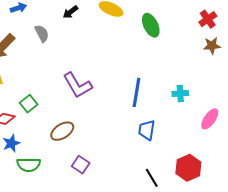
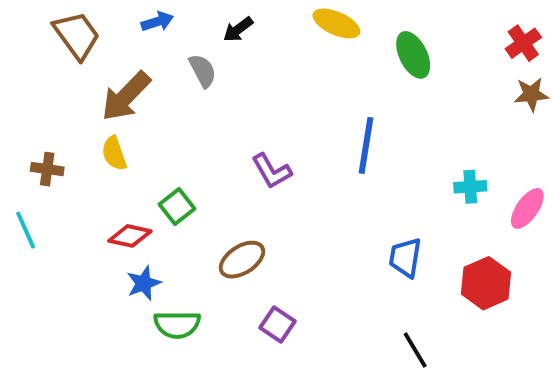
black arrow: (70, 12) -> (238, 29), moved
purple L-shape: (77, 85) -> (272, 171), size x0.7
blue line: (137, 92) -> (366, 145), moved
pink ellipse: (210, 119) -> (527, 208), moved
red hexagon: (188, 168) -> (486, 283), moved

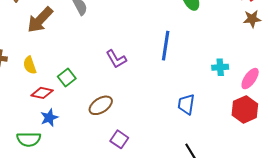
yellow semicircle: (114, 153) -> (30, 65), moved
red hexagon: (486, 283) -> (245, 109), moved
green semicircle: (177, 324) -> (29, 139), moved

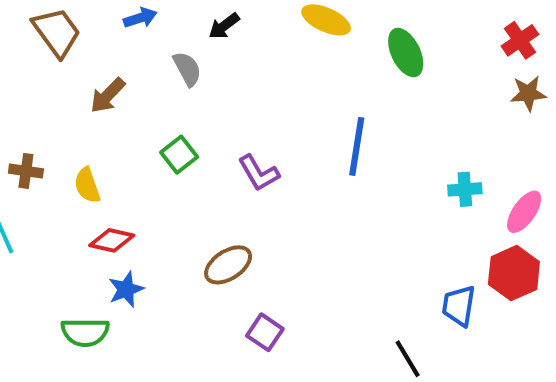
brown arrow: (40, 20) -> (108, 95), size x0.7
green square: (67, 78) -> (179, 155), moved
blue trapezoid: (186, 104) -> (459, 306), moved

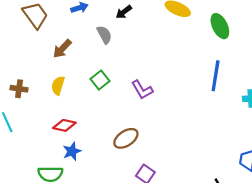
blue line: (357, 146) -> (216, 76), moved
yellow semicircle: (87, 185) -> (58, 85), moved, turned 36

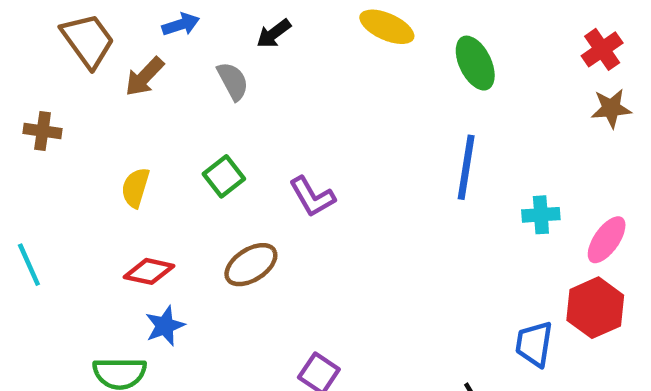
brown arrow: (62, 49) -> (144, 77), moved
brown cross: (19, 89) -> (43, 131), moved
brown ellipse: (126, 138) -> (251, 265), moved

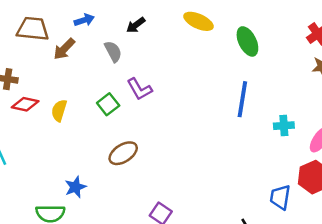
brown trapezoid: (88, 40) -> (33, 29), turned -48
purple L-shape: (312, 197) -> (139, 89), moved
red diamond: (149, 271) -> (25, 104), moved

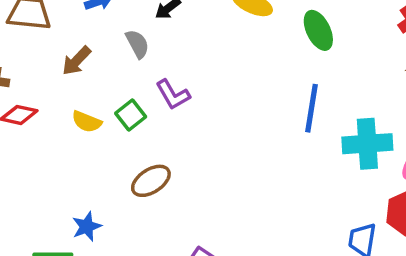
brown arrow: (64, 49) -> (77, 61), moved
yellow semicircle: (59, 111) -> (87, 122), moved, turned -85
cyan cross: (284, 126) -> (367, 144), size x1.8

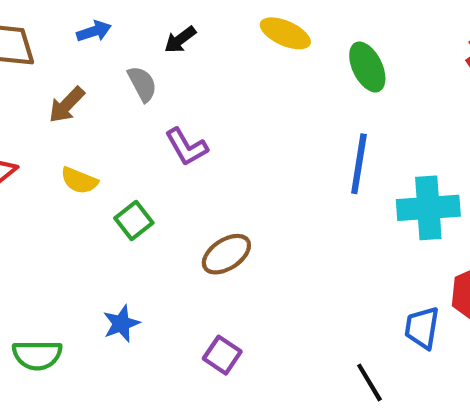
green square: (131, 115) -> (134, 221), moved
brown ellipse: (151, 181) -> (226, 254), moved
blue star: (87, 227) -> (121, 324), moved

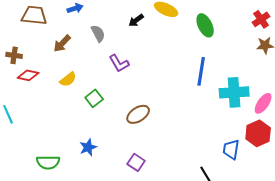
black arrow: (180, 40) -> (136, 20), moved
yellow semicircle: (79, 181) -> (68, 79), turned -60

